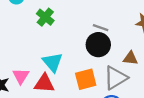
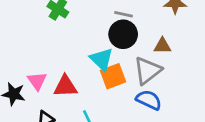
cyan triangle: (53, 62) -> (102, 59), moved

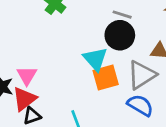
red triangle: (65, 86) -> (24, 99), moved, turned -40

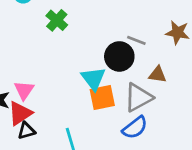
gray line: (122, 15) -> (136, 40), moved
blue semicircle: (140, 105) -> (135, 128), turned 108

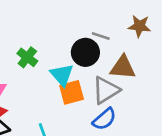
green cross: (57, 20) -> (27, 57), moved
brown triangle: (158, 75) -> (123, 67), size x1.5

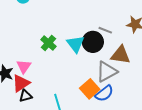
cyan triangle: (62, 75) -> (76, 44), moved
orange square: (72, 92) -> (90, 89), moved, turned -30

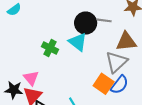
black circle: (93, 42) -> (86, 23), moved

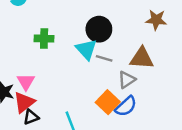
gray line: (104, 20) -> (104, 58), moved
green cross: (50, 48) -> (44, 39), moved, turned -35
gray triangle: (116, 62) -> (127, 80), size x0.7

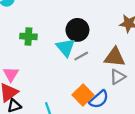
gray line: (104, 58) -> (81, 56), turned -48
gray triangle: (127, 80) -> (118, 77), moved

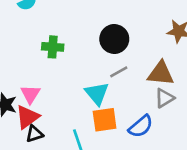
cyan triangle: (66, 47) -> (97, 93), moved
orange square: (83, 95) -> (105, 120), moved, turned 36

